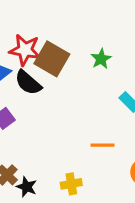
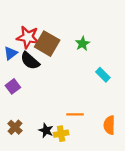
orange line: (103, 145) -> (75, 114), moved
black star: (27, 187) -> (46, 130), moved

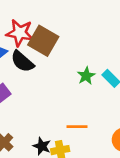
green star: (83, 44) -> (86, 76), moved

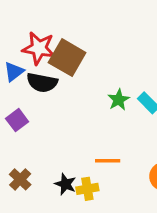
black semicircle: (22, 61) -> (42, 83), turned -30

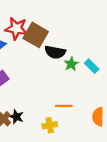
black semicircle: (42, 83) -> (55, 52), moved
black star: (65, 184) -> (16, 117), moved

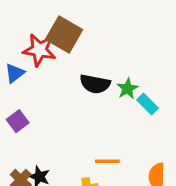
brown square: (36, 35) -> (64, 34), moved
green star: (71, 64) -> (127, 89), moved

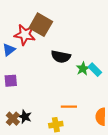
green star: (127, 89) -> (83, 69), moved
purple square: (18, 121) -> (11, 81), turned 32

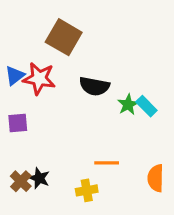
red star: (25, 35) -> (39, 79), moved

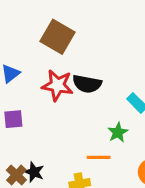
red star: (39, 79) -> (58, 85), moved
green star: (128, 105) -> (118, 132), moved

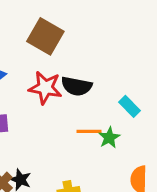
orange line: (99, 157) -> (89, 131), moved

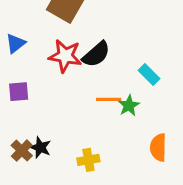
black semicircle: (77, 86) -> (96, 54), turned -52

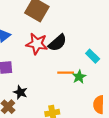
black star: (40, 147) -> (20, 92), moved

